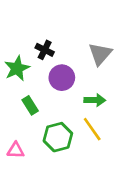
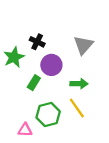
green rectangle: (30, 105) -> (34, 83), moved, turned 64
pink triangle: (16, 150) -> (25, 130), moved

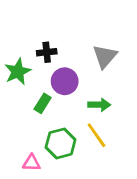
black cross: (37, 42) -> (47, 52), turned -32

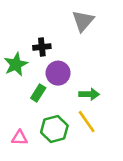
gray triangle: (105, 56) -> (83, 21), moved
pink triangle: (31, 163) -> (20, 138), moved

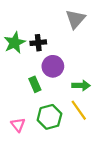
green star: (16, 64) -> (15, 43), moved
green rectangle: (38, 93) -> (35, 84), turned -56
pink triangle: (20, 138) -> (18, 125), turned 49

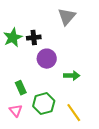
green rectangle: (35, 84) -> (21, 88), moved
yellow line: (79, 110) -> (74, 113), moved

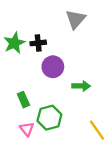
pink triangle: (16, 111) -> (27, 129), moved
yellow line: (74, 113) -> (97, 130), moved

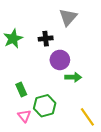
black cross: (38, 43) -> (46, 39), moved
purple circle: (53, 67) -> (60, 60), moved

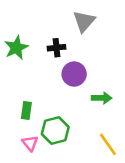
green arrow: (73, 77) -> (102, 98), moved
green rectangle: (21, 89) -> (26, 110), turned 32

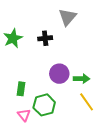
purple circle: (74, 74) -> (59, 74), moved
yellow line: (108, 144) -> (87, 102), moved

